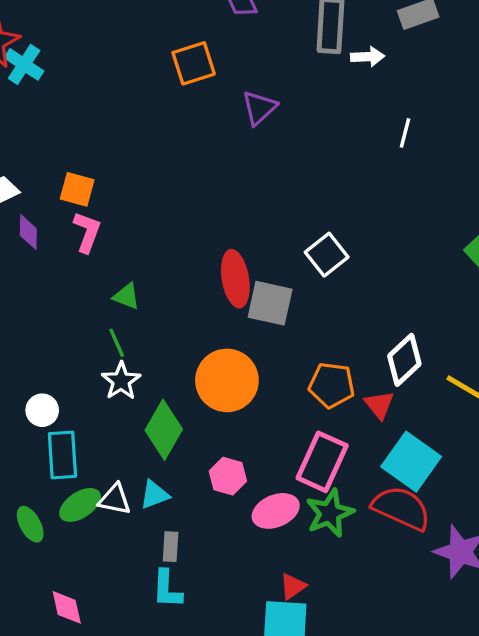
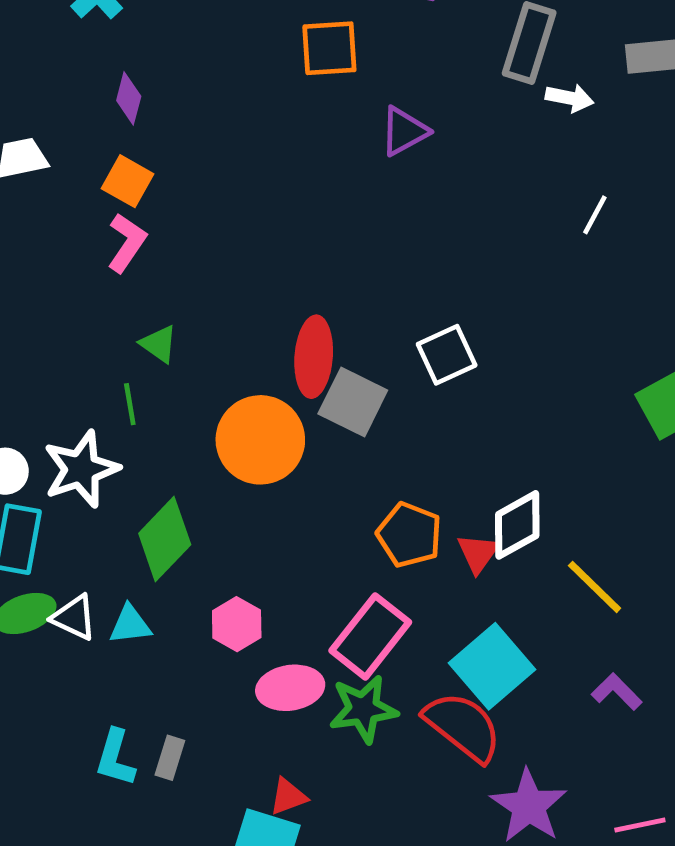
purple diamond: (28, 232) -> (129, 98), moved
orange circle: (227, 380) -> (260, 440), moved
white star: (121, 381) -> (81, 469), moved, size x1.4
red triangle: (379, 405) -> (478, 553), moved
gray rectangle: (171, 547) -> (170, 758), moved

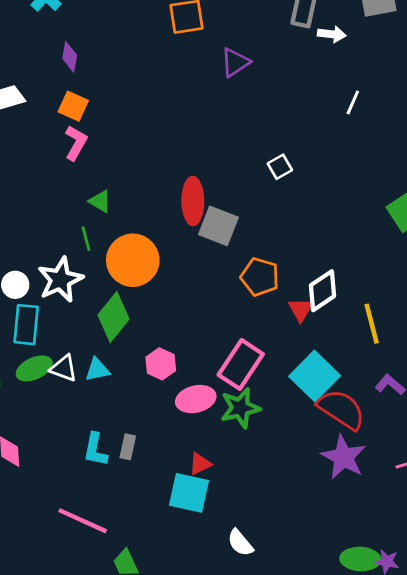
white square: (447, 355) -> (280, 167), moved, size x0.7
orange circle: (260, 440) -> (133, 260), moved
orange pentagon: (409, 535) -> (260, 277), moved
yellow line: (595, 587) -> (372, 324), turned 36
red semicircle: (463, 727) -> (341, 409), moved

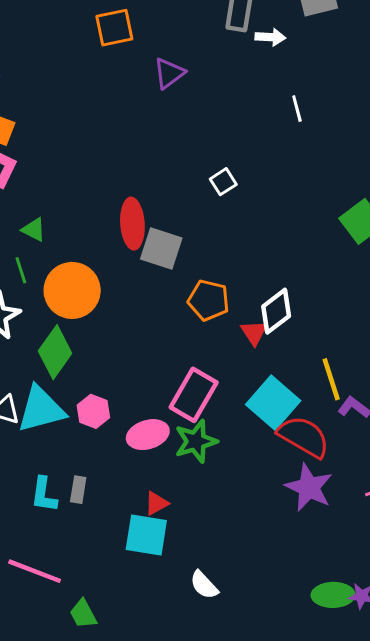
white line: (353, 102) -> (297, 109), turned -35
yellow line: (372, 324) -> (331, 379), moved
pink hexagon: (161, 364) -> (93, 411), moved
cyan triangle: (97, 370) -> (41, 409), size x1.8

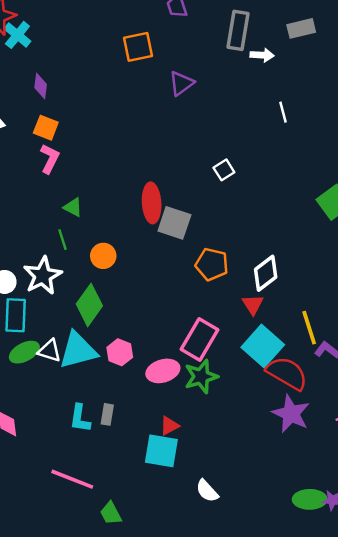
orange circle: (72, 290) -> (103, 256), size x0.6
red triangle: (254, 333) -> (253, 304), moved

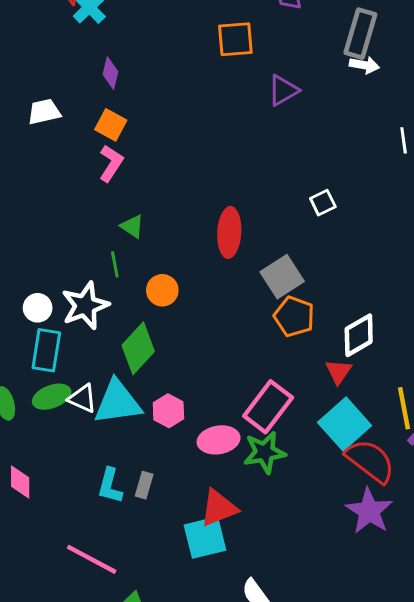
white arrow: (262, 55) -> (364, 65), moved
gray square: (174, 223) -> (282, 277), moved, turned 32
red triangle: (169, 426) -> (219, 508), size x1.6
cyan square: (161, 451) -> (205, 538), turned -30

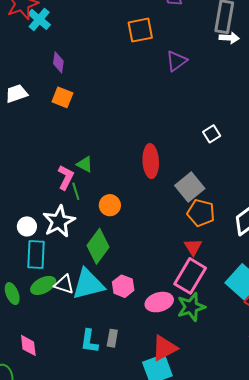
pink L-shape: (111, 163) -> (66, 177), moved
red triangle: (338, 372) -> (193, 247), moved

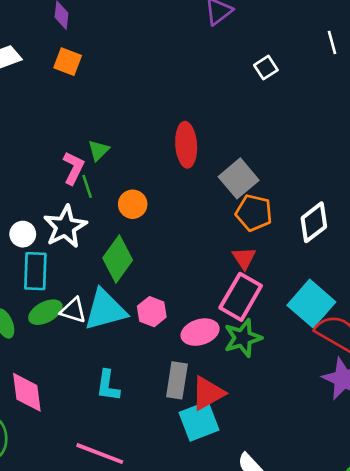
white square: (212, 134) -> (266, 68), moved
green triangle: (85, 164) -> (98, 150), turned 48
gray rectangle: (112, 338) -> (177, 380), moved, size x1.5
pink diamond: (28, 345) -> (27, 392), size x1.4

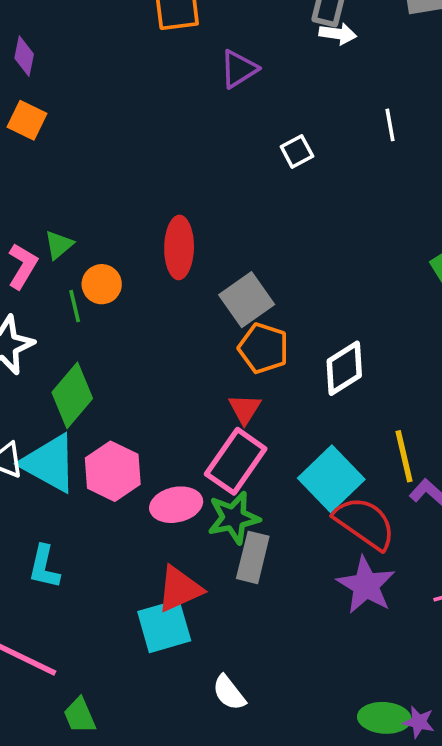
green line: (87, 186) -> (75, 306), moved
orange circle: (133, 204) -> (102, 284), moved
cyan triangle: (105, 310) -> (49, 463), turned 39
pink hexagon: (152, 312) -> (113, 471), size x1.4
gray rectangle: (177, 380) -> (253, 557), moved

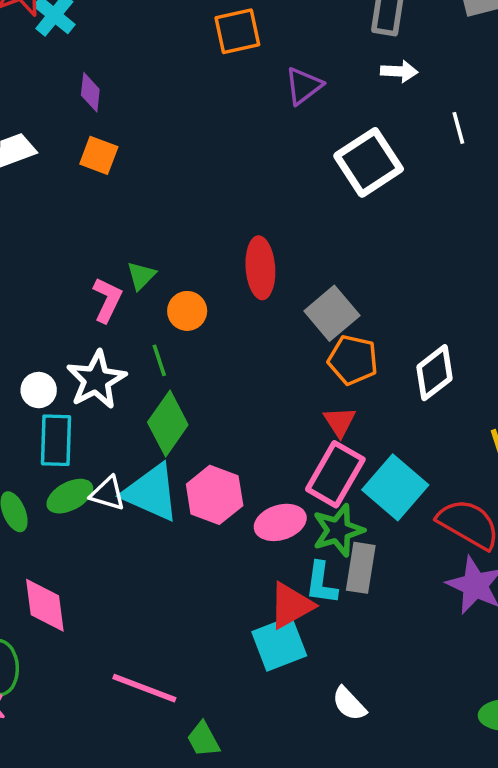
white arrow: (338, 34) -> (399, 71), moved
white square: (297, 151) -> (369, 162), size x2.0
green line: (75, 306) -> (159, 360), moved
cyan square: (331, 479) -> (395, 487), moved
cyan L-shape: (44, 567) -> (321, 583), moved

